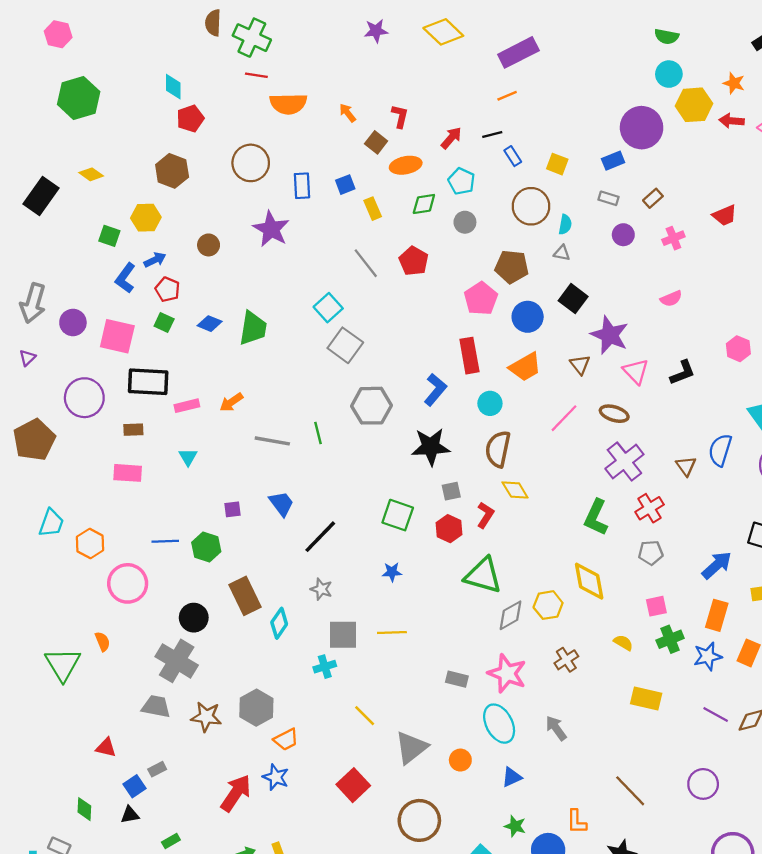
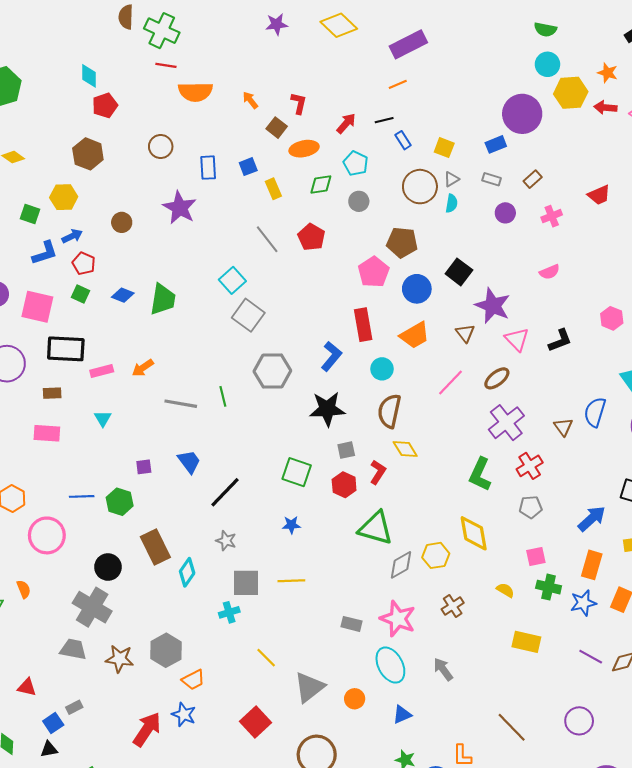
brown circle: (251, 163) -> (161, 147), size x0.7
gray triangle: (562, 253) -> (452, 179), moved, turned -42
blue L-shape: (125, 278) -> (45, 253), turned -144
brown ellipse: (614, 414) -> (497, 378), turned -55
green cross: (670, 639) -> (549, 587), turned 35

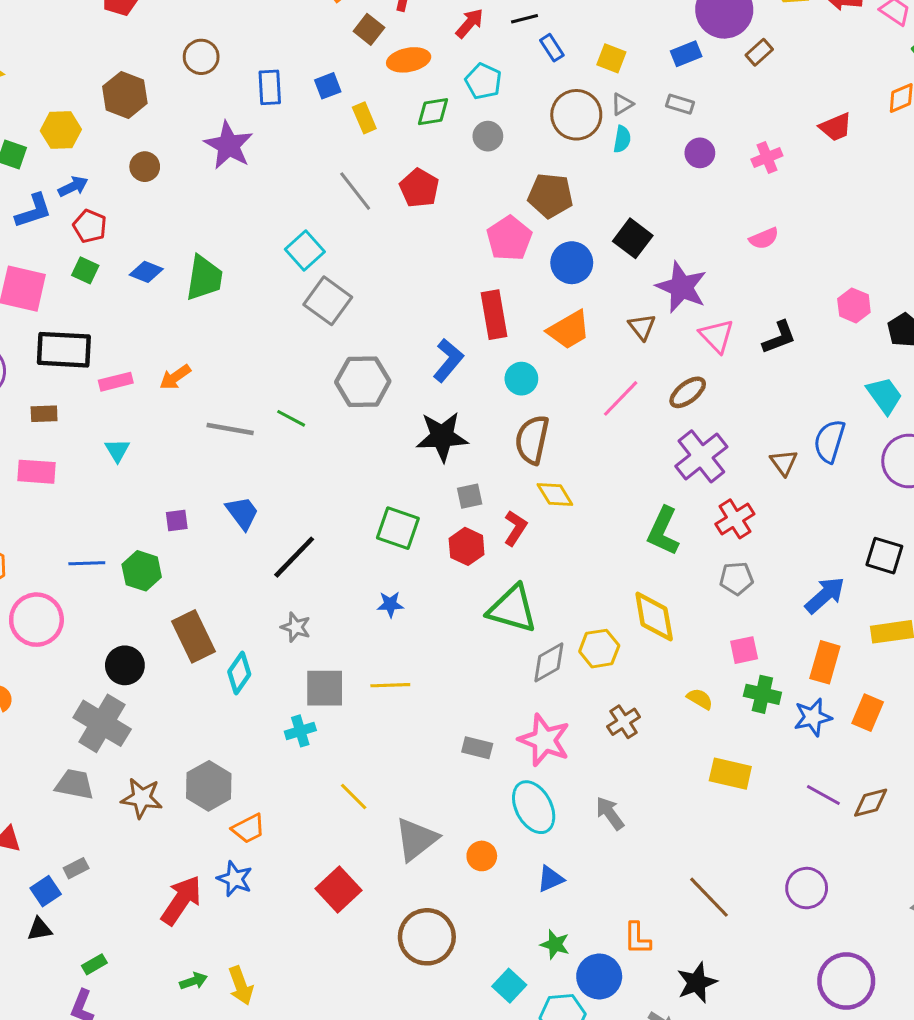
brown hexagon: (88, 154) -> (125, 95), moved
brown rectangle: (533, 179) -> (759, 52), moved
green line: (223, 396) -> (291, 418), turned -48

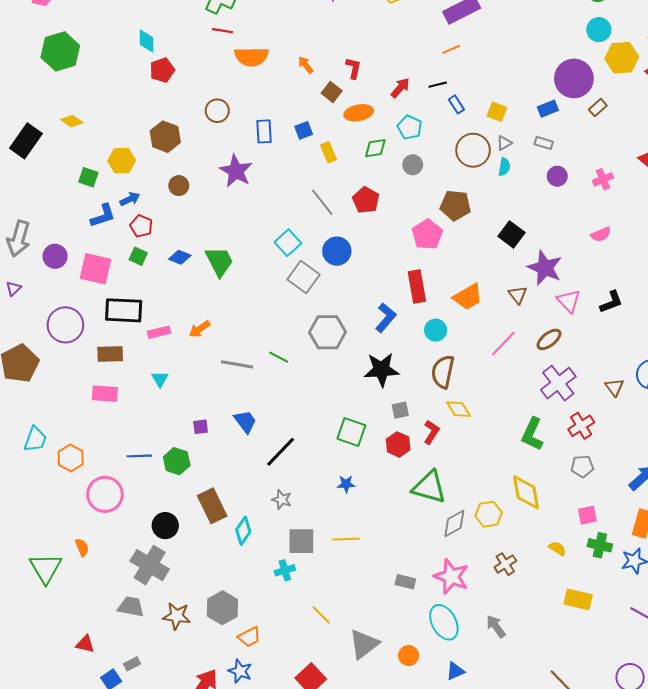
blue circle: (572, 263) -> (337, 251), moved
green trapezoid: (204, 278) -> (219, 261), turned -36
brown rectangle: (44, 414) -> (110, 354), size x1.4

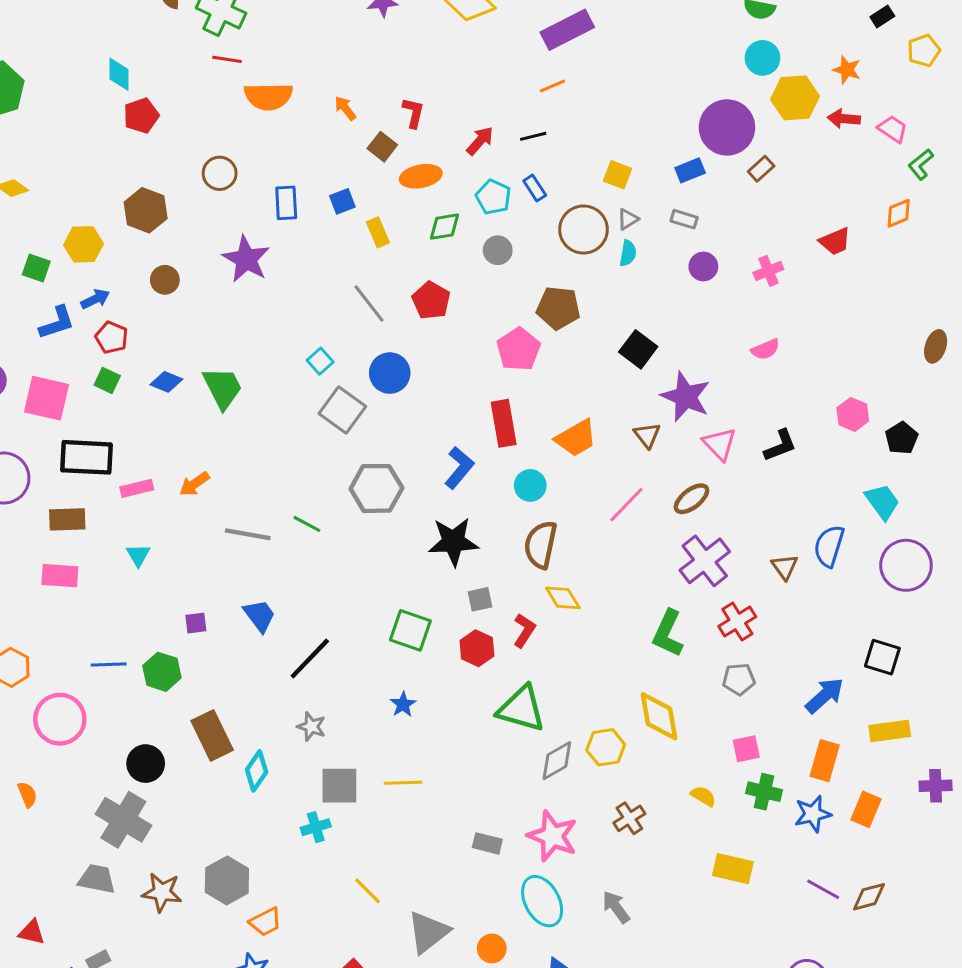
blue rectangle: (456, 104) -> (535, 188), moved
cyan square: (288, 243) -> (320, 361), size x0.7
blue star: (346, 484) -> (403, 704), turned -30

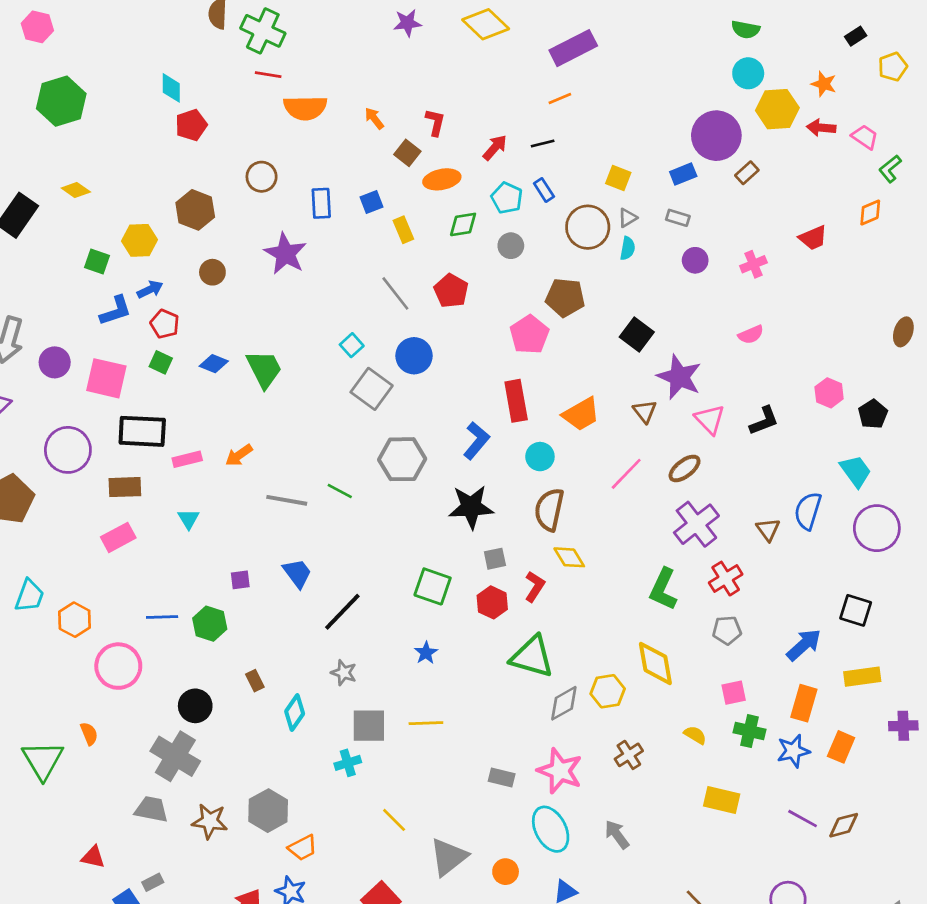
pink rectangle: (60, 576) -> (118, 537), turned -32
brown rectangle: (212, 735) -> (255, 681), size x0.5

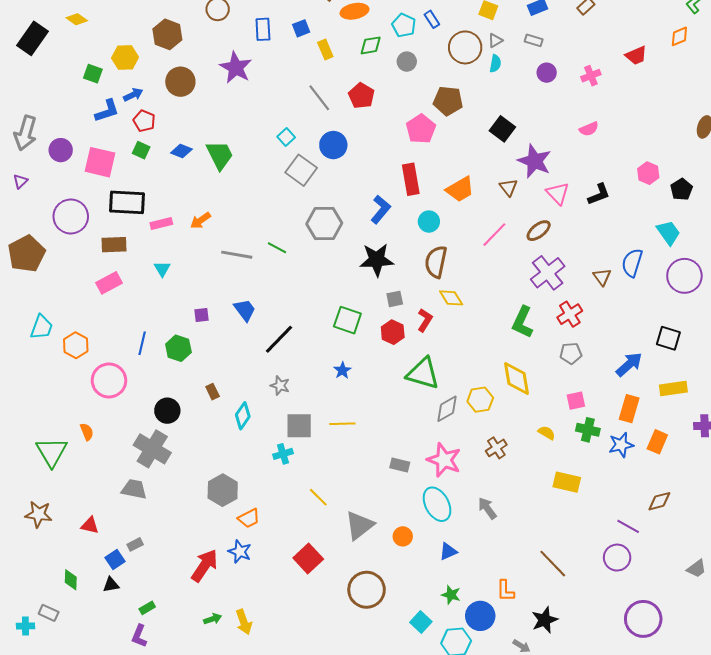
brown circle: (212, 272) -> (180, 82), size x1.5
blue line: (162, 617) -> (142, 343), turned -75
purple line: (803, 819) -> (628, 526), moved
brown star: (210, 821) -> (39, 514), moved

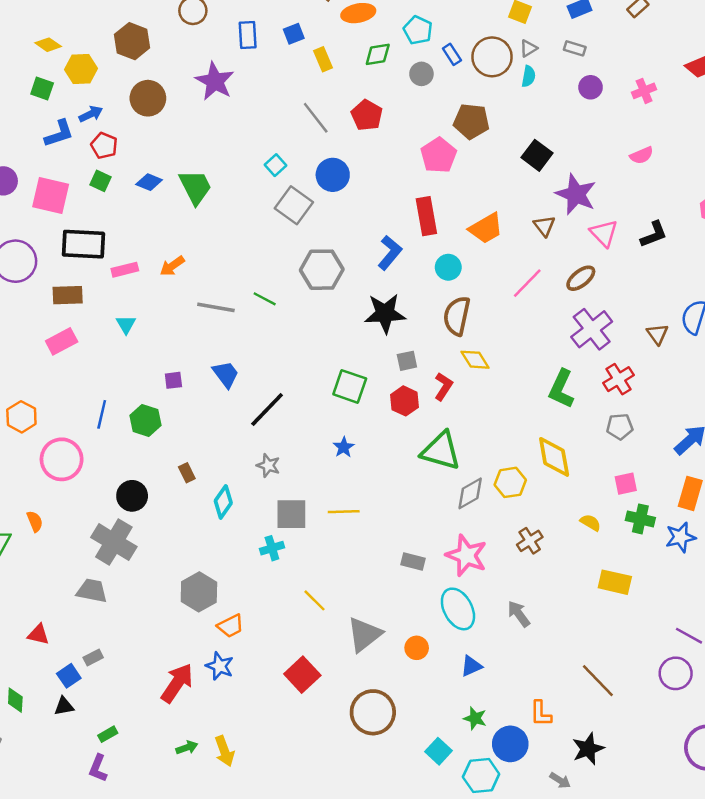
yellow diamond: (77, 19) -> (48, 45), moved
blue rectangle: (432, 19) -> (452, 54), moved

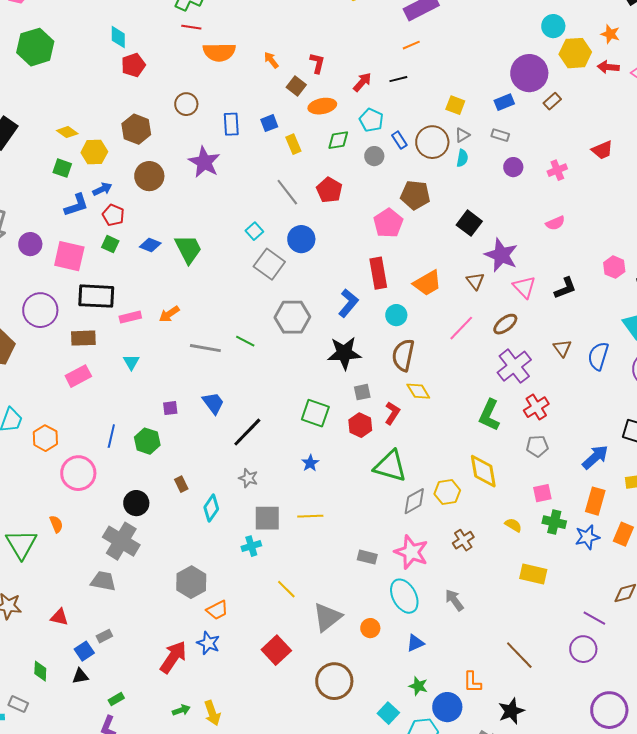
brown triangle: (657, 334) -> (562, 348), moved

